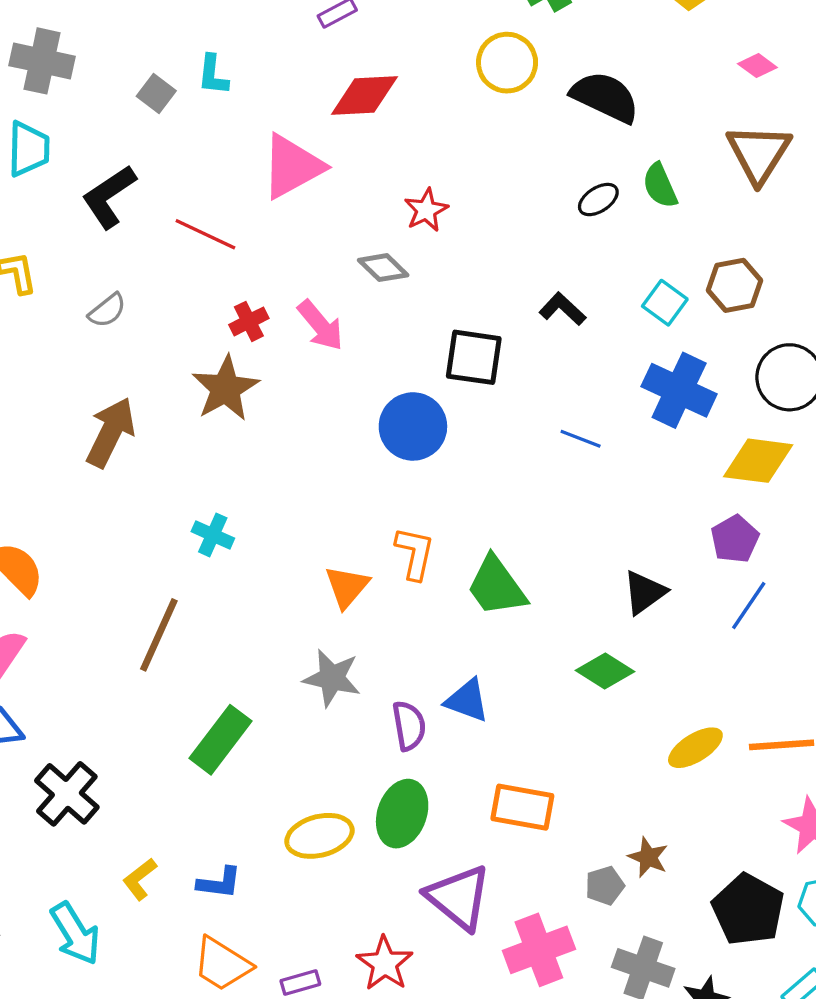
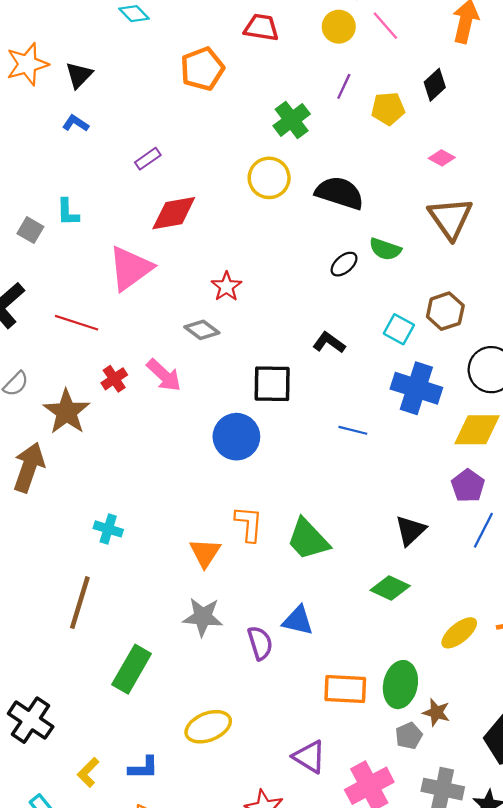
green semicircle: (660, 186) -> (385, 249), turned -40
brown star: (225, 388) -> (66, 412), moved
green ellipse: (402, 814) -> (400, 685), moved
purple triangle: (459, 897) -> (309, 757), size x0.7

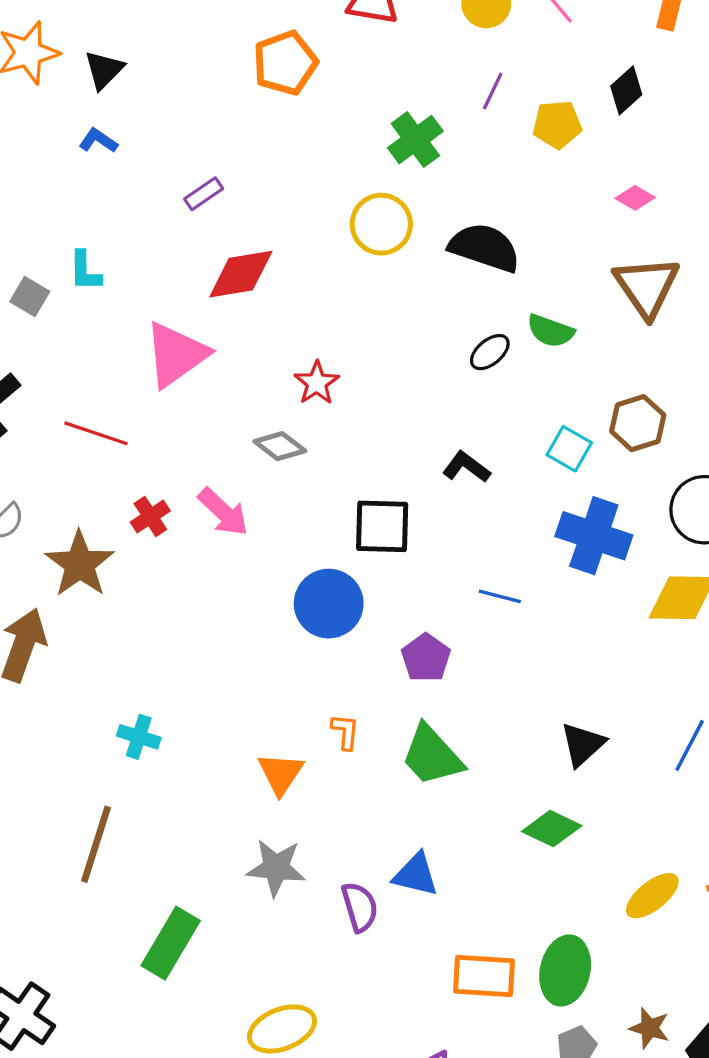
purple pentagon: (468, 486) -> (426, 658), moved
orange L-shape: (249, 524) -> (345, 732), size x0.7
brown star: (436, 712) -> (649, 1028), moved

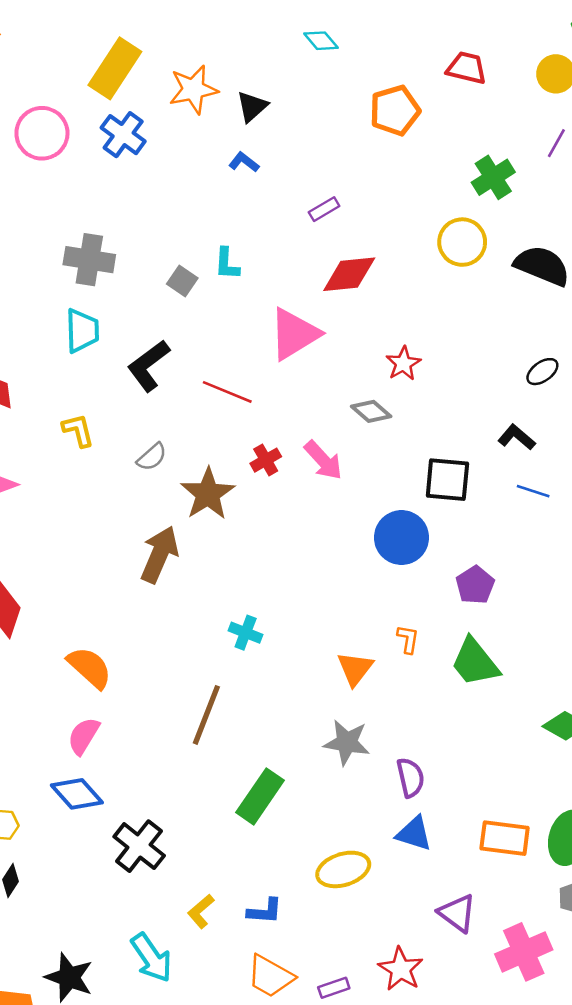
black ellipse: (490, 352) -> (542, 372), moved
blue line: (500, 596) -> (533, 491), moved
blue triangle: (416, 875) -> (414, 834), moved

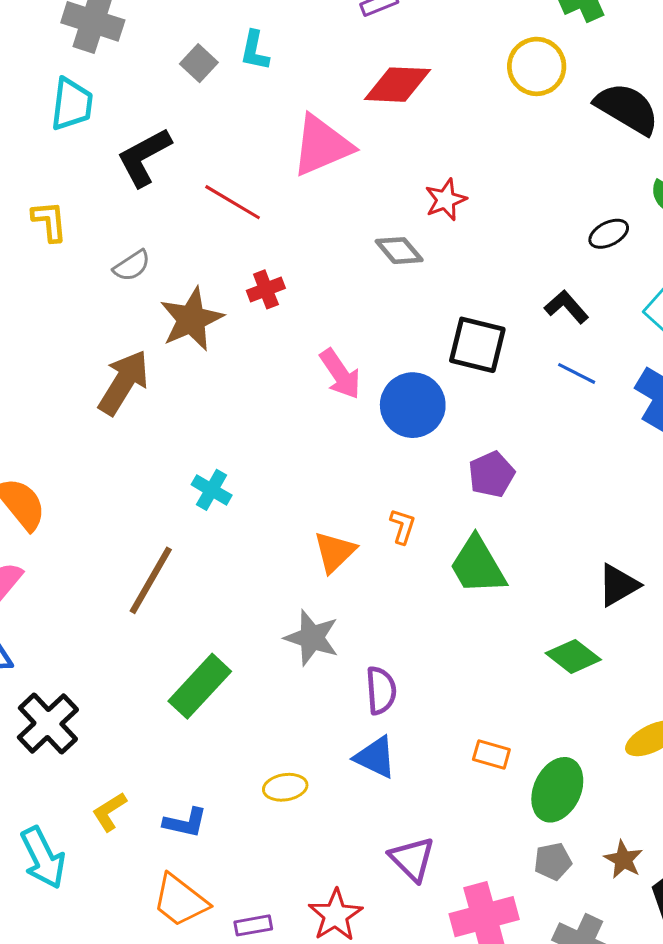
pink arrow: (323, 460) -> (340, 374), moved
orange rectangle: (505, 838) -> (491, 754), moved, size x0.6
yellow ellipse: (343, 869) -> (285, 787), size x0.7

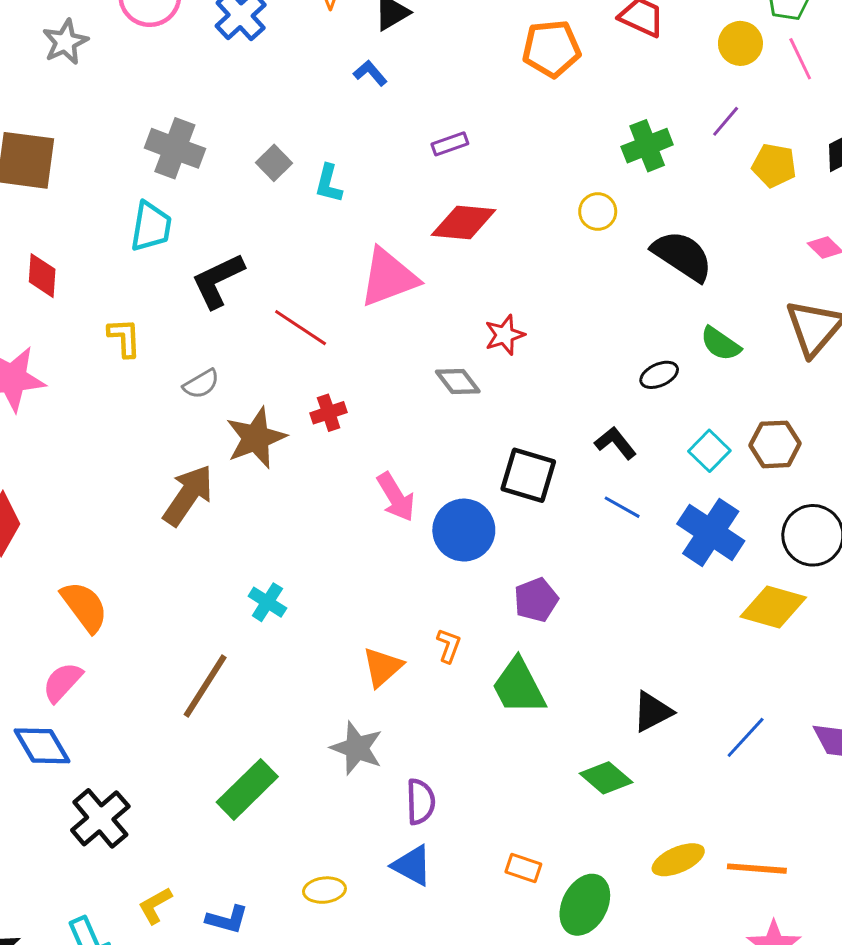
gray square: (199, 63) -> (274, 163), moved
yellow circle: (537, 66) -> (598, 212), size x0.7

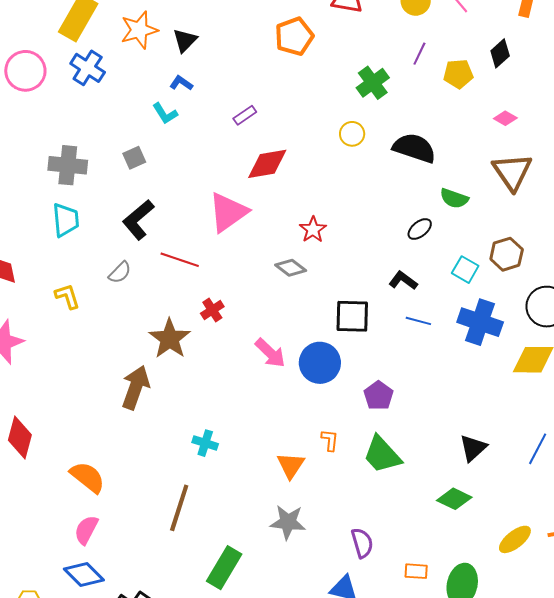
gray square: (274, 163) -> (134, 158), turned 35
cyan L-shape: (329, 184) -> (165, 113), moved, turned -32
black L-shape: (218, 281) -> (138, 220), moved
gray semicircle: (201, 384) -> (120, 272), moved
purple semicircle: (421, 802) -> (362, 543), moved

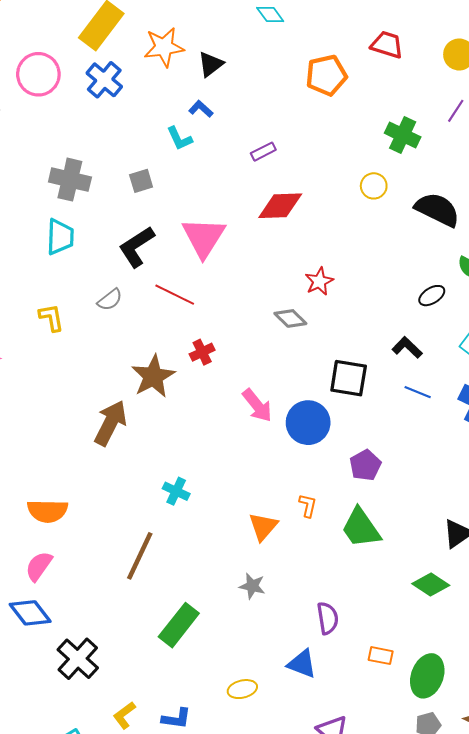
green cross: (373, 83) -> (403, 135), turned -36
pink triangle: (228, 212) -> (204, 237), moved, turned -30
orange semicircle: (88, 477) -> (47, 511), turned 135
gray star: (288, 522) -> (252, 586), size x0.7

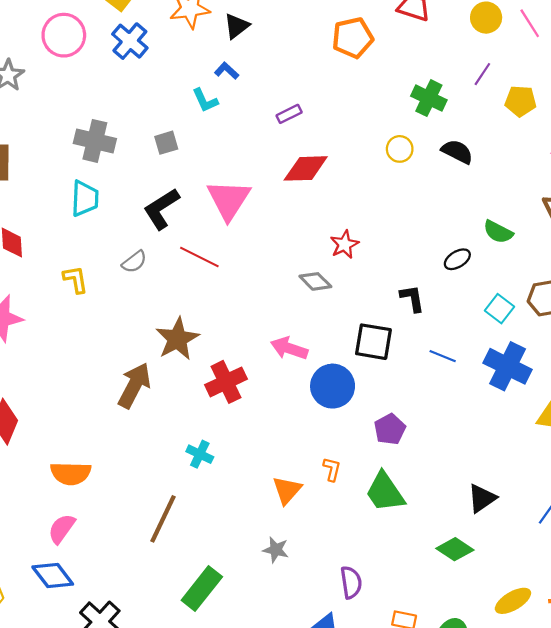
black semicircle: (437, 210) -> (457, 152), moved, size x0.7
black L-shape: (407, 348) -> (412, 298), moved, turned 36
red cross: (202, 352) -> (226, 382), moved, size x1.6
pink arrow: (257, 405) -> (289, 348), moved, turned 147

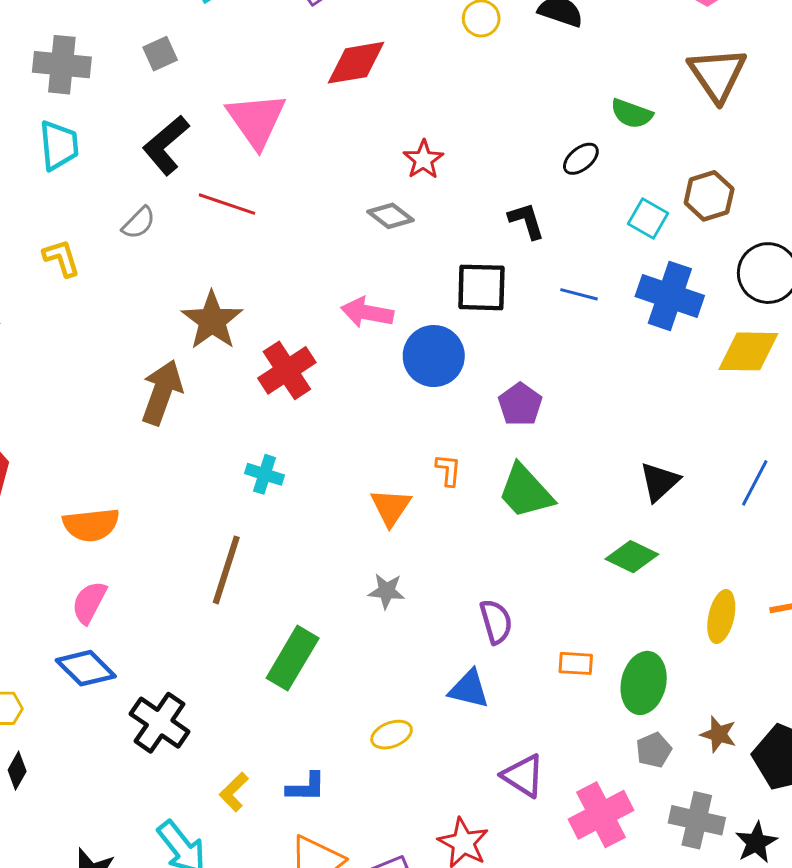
yellow ellipse: (513, 601) -> (721, 616), turned -39

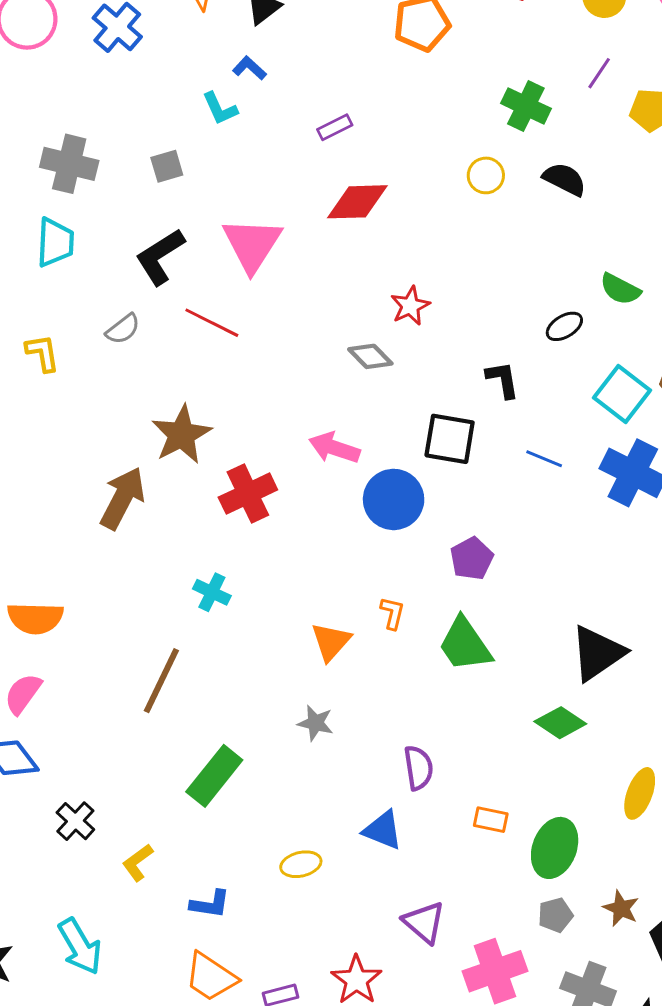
cyan square: (648, 219) -> (622, 394), size x1.4
black triangle: (659, 482) -> (597, 653), size x1.4
black cross: (160, 723) -> (75, 821), size x0.7
yellow L-shape: (234, 792) -> (138, 863), moved

